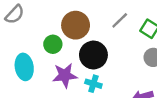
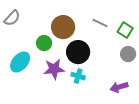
gray line: (120, 20) -> (100, 23), turned 70
cyan ellipse: (24, 67) -> (20, 62), turned 50

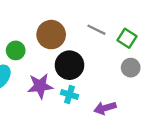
green circle: (44, 43) -> (16, 50), moved
purple arrow: (119, 87) -> (105, 108), moved

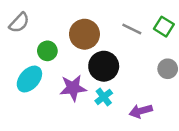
green square: (127, 38) -> (164, 27), moved
cyan cross: (69, 95) -> (104, 97), turned 35

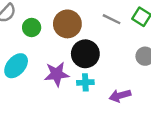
green circle: (47, 51) -> (32, 28), moved
cyan cross: (104, 97) -> (85, 82), turned 35

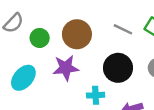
black circle: (85, 54) -> (118, 68), moved
purple star: (57, 74) -> (66, 68), moved

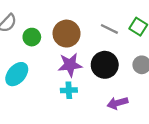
purple star: (66, 68) -> (70, 65), moved
cyan cross: (96, 95) -> (69, 90), moved

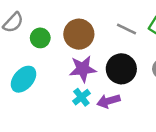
cyan cross: (69, 90) -> (81, 97), turned -35
purple arrow: (117, 103) -> (108, 101), moved

